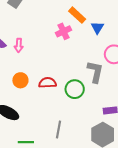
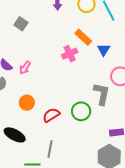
pink arrow: (19, 45) -> (25, 68), turned 32
red semicircle: (48, 83) -> (51, 115), moved, turned -30
gray line: (59, 129) -> (50, 149), moved

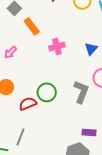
orange rectangle: (83, 37) -> (32, 26), moved
green circle: (81, 111) -> (47, 92), moved

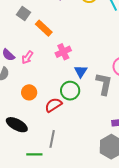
pink cross: (57, 46) -> (63, 52), moved
blue triangle: (91, 49) -> (81, 71), moved

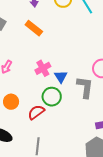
orange rectangle: (44, 28) -> (34, 28), moved
pink cross: (63, 52) -> (43, 68), moved

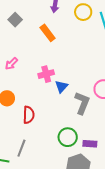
green circle: (52, 97) -> (68, 137), moved
red semicircle: (36, 112) -> (29, 115), turned 114

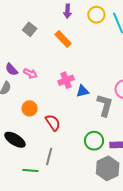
pink arrow: (11, 64) -> (30, 73), turned -104
blue triangle: (61, 87) -> (83, 91), turned 40
red semicircle: (29, 115) -> (53, 123), turned -30

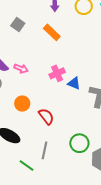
blue triangle: (83, 91) -> (74, 83), turned 40
green circle: (94, 141) -> (79, 143), moved
green line: (30, 171) -> (27, 165), turned 35

